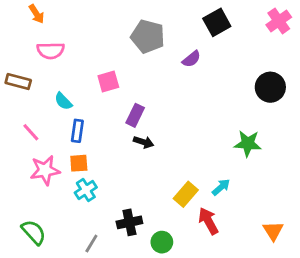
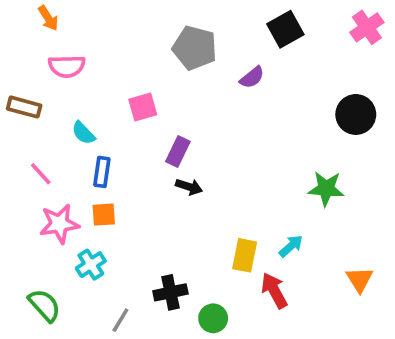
cyan cross: (86, 190) -> (91, 265), moved
yellow rectangle: (186, 194) -> (245, 255), turned -30
orange triangle: (273, 231) -> (359, 279), moved

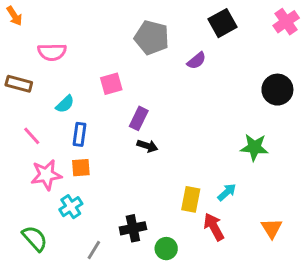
orange arrow: (48, 18) -> (14, 16), moved
cyan semicircle: (83, 133) -> (65, 104), turned -90
orange triangle: (359, 279) -> (272, 228), moved

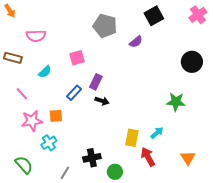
blue rectangle: (79, 134) -> (74, 93), moved, turned 35

